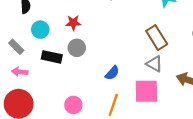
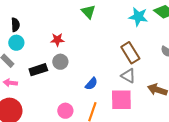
cyan circle: (40, 30) -> (16, 43), moved
black rectangle: (52, 57) -> (38, 70), turned -30
pink circle: (73, 105) -> (65, 111), moved

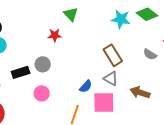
red star: (57, 40) -> (55, 35), moved
blue semicircle: (91, 84) -> (86, 86), moved
pink circle: (65, 111) -> (42, 93), moved

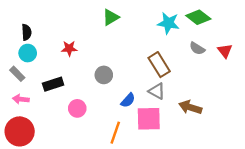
green triangle: (71, 14) -> (111, 17), turned 42
red star: (55, 35) -> (69, 48), moved
gray semicircle: (150, 54) -> (197, 48), moved
gray circle: (43, 64) -> (104, 75), moved

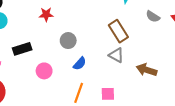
red star: (69, 48) -> (46, 14), moved
blue semicircle: (128, 100) -> (80, 64), moved
pink square: (149, 119) -> (108, 94), moved, size x0.6

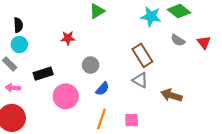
pink circle: (44, 71) -> (66, 96), size x1.5

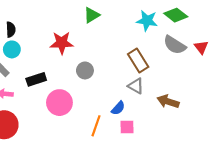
red star: (68, 38) -> (62, 43), size x1.5
gray semicircle: (178, 40) -> (175, 45), size x1.5
blue semicircle: (102, 89) -> (118, 108), moved

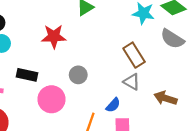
gray circle: (85, 70) -> (78, 75), moved
black rectangle: (36, 79) -> (27, 75), turned 30

